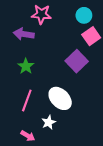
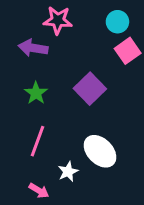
purple square: (77, 61) -> (90, 89), moved
white ellipse: (60, 98) -> (100, 151), moved

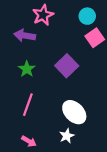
pink star: (58, 20) -> (43, 15), turned -30
white star: (68, 172) -> (67, 136), moved

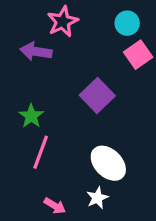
green star: (27, 69) -> (31, 116), moved
pink arrow: (29, 141) -> (55, 206), moved

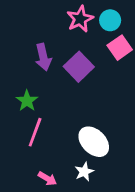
pink star: (63, 22) -> (80, 19), moved
purple arrow: (36, 51) -> (43, 57), moved, turned -112
purple square: (97, 96) -> (79, 67), moved

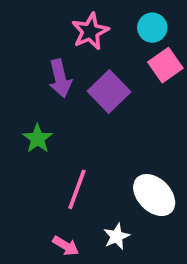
pink star: (80, 19) -> (90, 31), moved
pink line: (35, 132) -> (77, 189), moved
white ellipse: (94, 142) -> (154, 195), moved

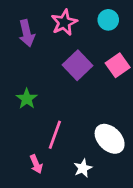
pink square: (165, 65) -> (118, 65), moved
purple arrow: (60, 78) -> (27, 33), moved
pink arrow: (66, 246) -> (36, 164), moved, turned 36

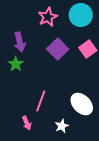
cyan circle: (108, 20) -> (81, 15), size x1.5
purple arrow: (27, 33) -> (20, 42), moved
green star: (27, 99) -> (16, 64), moved

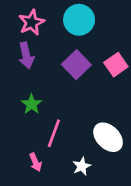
cyan circle: (81, 15) -> (79, 20), moved
pink star: (48, 17) -> (32, 22), moved
green star: (16, 64) -> (32, 104), moved

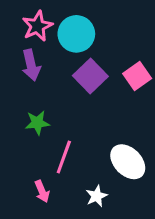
cyan circle: (79, 20) -> (76, 34), moved
green star: (32, 104) -> (37, 123), turned 30

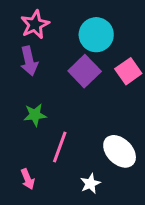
cyan circle: (76, 34) -> (96, 35), moved
pink arrow: (42, 191) -> (28, 179), moved

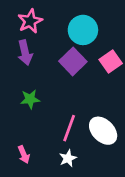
pink line: (60, 147) -> (69, 128), moved
white star: (90, 183) -> (68, 158), moved

